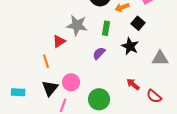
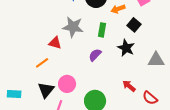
red triangle: (59, 41) -> (55, 43), turned 48
orange line: (46, 61) -> (42, 63), turned 72

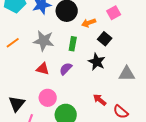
red triangle: (55, 43) -> (43, 69), moved
orange line: (42, 63) -> (13, 43), moved
pink circle: (67, 84) -> (48, 98), moved

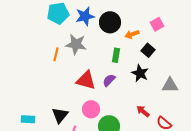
gray star: (44, 41) -> (76, 44), moved
orange line: (13, 43) -> (56, 54), turned -40
red triangle: (43, 69) -> (86, 80), size x1.5

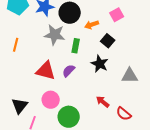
gray star: (76, 44) -> (55, 35), moved

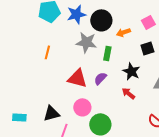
black square: (108, 41) -> (147, 48), moved, turned 32
red arrow: (103, 102) -> (128, 93), moved
black triangle: (20, 106) -> (51, 113), turned 36

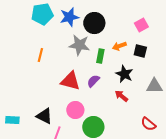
orange arrow: (123, 32) -> (119, 46), moved
black square: (147, 48) -> (140, 51), turned 32
black triangle: (51, 113) -> (44, 116), turned 42

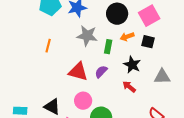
black circle: (94, 23) -> (117, 14), moved
pink square: (141, 25) -> (149, 16), size x1.5

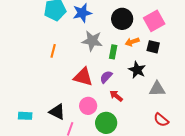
gray triangle: (162, 77) -> (157, 89), moved
red arrow: (129, 87) -> (116, 96), moved

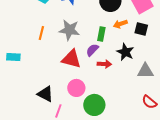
gray star: (92, 41) -> (69, 30), moved
purple semicircle: (106, 77) -> (92, 50), moved
red arrow: (116, 96) -> (104, 64), moved, turned 144
cyan rectangle: (25, 116) -> (13, 57), moved

